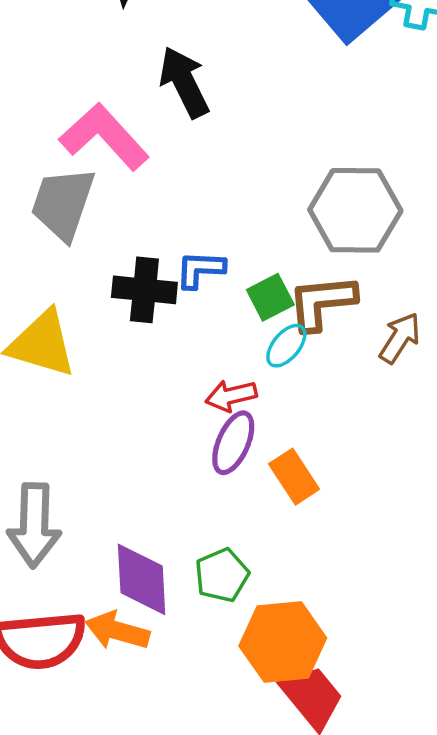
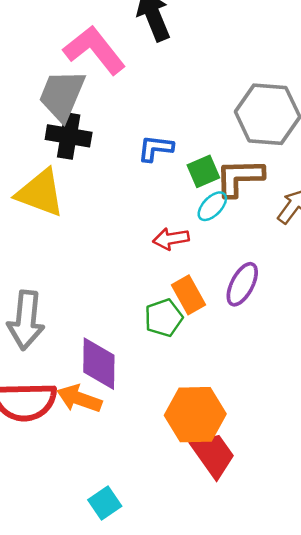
black cross: (144, 290) -> (69, 136), moved
purple ellipse: (233, 443) -> (242, 284), moved
orange rectangle: (294, 477) -> (189, 295), moved
green pentagon: (222, 575) -> (164, 318), moved

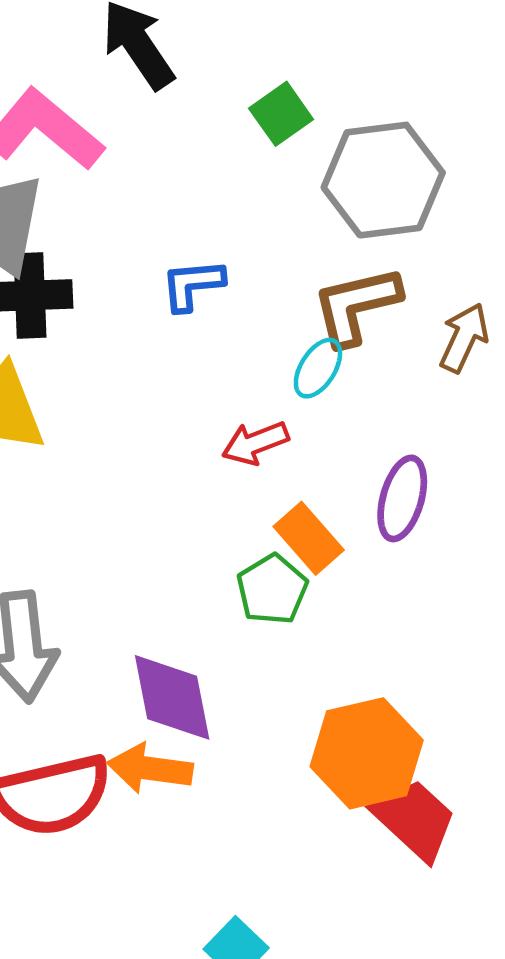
green square: (203, 171) -> (281, 114), moved

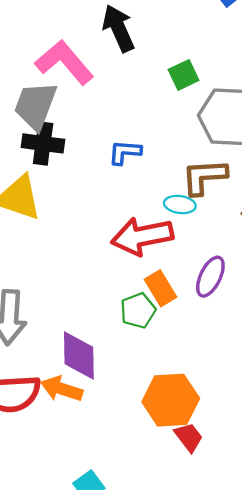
cyan ellipse: (318, 368) -> (180, 205), turned 56
red arrow: (255, 443) -> (142, 236), size x1.8
red trapezoid: (415, 819) -> (189, 437), size x0.7

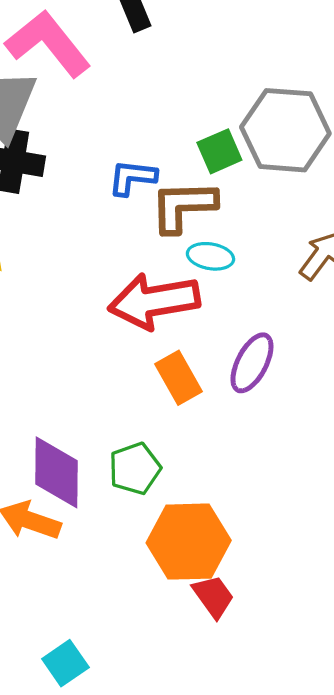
green square: (184, 75) -> (219, 151), moved
brown L-shape: (204, 177) -> (183, 206), moved
green pentagon: (138, 311) -> (135, 469), moved

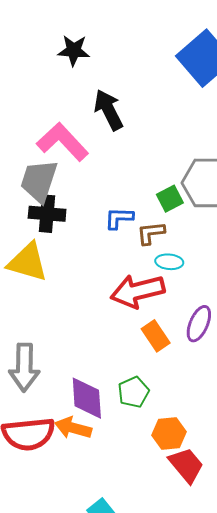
brown L-shape: (183, 206) -> (151, 233), size x0.7
orange hexagon: (189, 542) -> (169, 433), size x0.7
red trapezoid: (213, 596) -> (186, 465), size x1.4

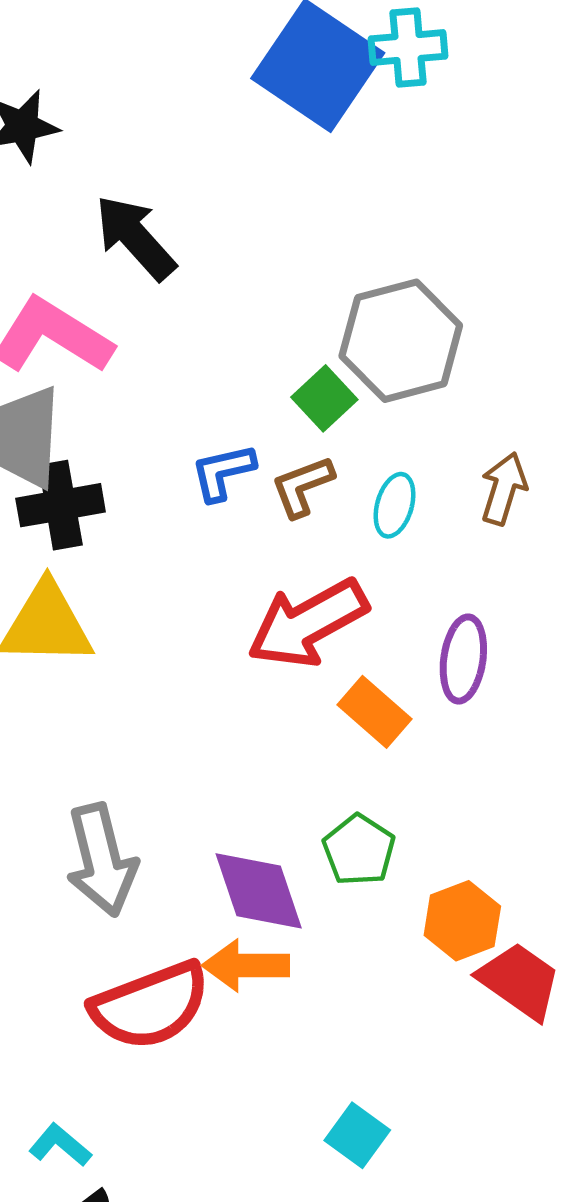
cyan ellipse: (169, 262) -> (394, 505), moved, turned -64

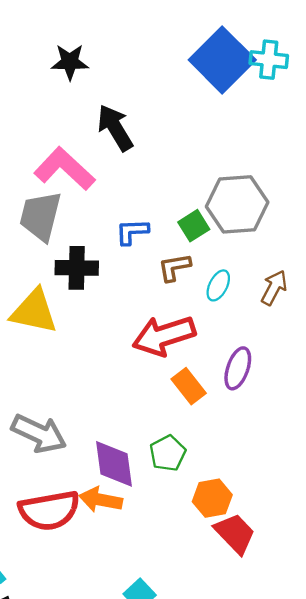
blue L-shape: (223, 472) -> (132, 232), moved
black cross: (61, 505) -> (77, 268), moved
gray arrow: (101, 860) -> (39, 434), turned -62

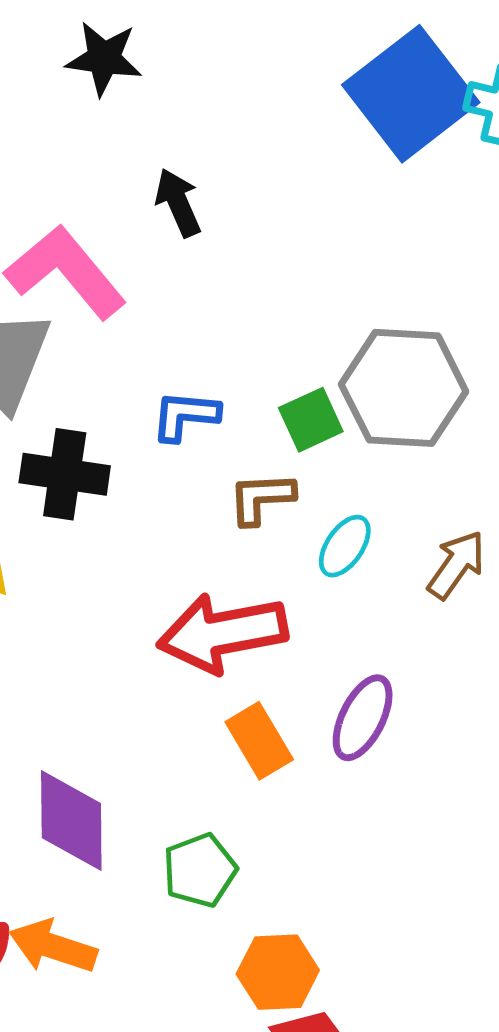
black arrow: (115, 128) -> (178, 203), size x0.7
purple diamond: (114, 464) -> (71, 821), moved

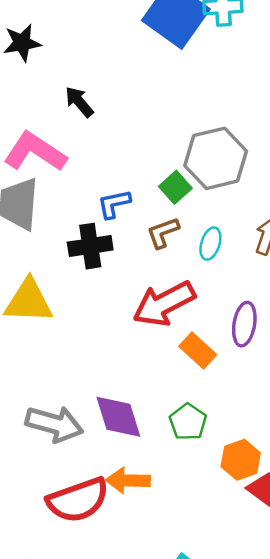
black cross: (65, 474) -> (90, 246), moved

